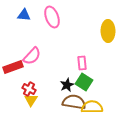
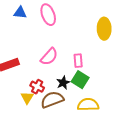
pink semicircle: (32, 56) -> (49, 57), moved
red cross: (29, 89) -> (37, 87), moved
brown semicircle: (74, 102) -> (52, 100), moved, turned -30

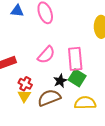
pink rectangle: (78, 61) -> (75, 59), size x1.6
red cross: (37, 87) -> (25, 84), moved

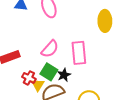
green square: (77, 78) -> (49, 72), moved
yellow triangle: (24, 96) -> (38, 85), moved

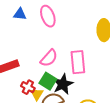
black star: (64, 75) -> (63, 84), size x1.5

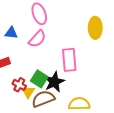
blue triangle: (20, 14) -> (11, 33), moved
pink semicircle: (49, 58) -> (37, 39), moved

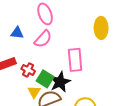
red cross: (19, 85) -> (28, 70), moved

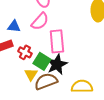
blue triangle: (17, 33) -> (14, 26), moved
pink rectangle: (75, 60) -> (57, 41), moved

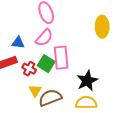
green square: (42, 61) -> (46, 64), moved
black star: (57, 64) -> (87, 81), moved

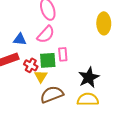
pink rectangle: (61, 58) -> (63, 54), size x0.6
green square: (46, 64) -> (48, 60), turned -36
yellow triangle: (35, 91) -> (41, 76), moved

